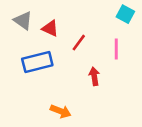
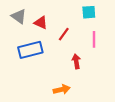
cyan square: (125, 14) -> (89, 12), moved, turned -32
orange arrow: (61, 111) -> (62, 90), moved, turned -35

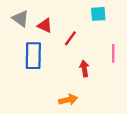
pink line: (94, 39) -> (113, 53), moved
blue rectangle: (30, 50) -> (33, 56), turned -75

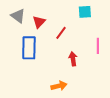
red triangle: (45, 26) -> (39, 22), turned 48

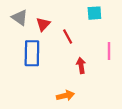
red line: (61, 33) -> (68, 37), turned -64

